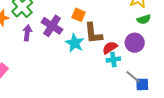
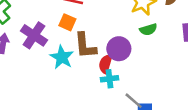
purple circle: (135, 43) -> (119, 49), moved
red semicircle: (110, 48) -> (105, 64), turned -42

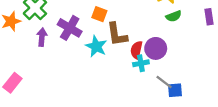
purple circle: (119, 49) -> (156, 48), moved

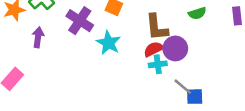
brown L-shape: (117, 34) -> (157, 27), moved
purple arrow: (42, 37) -> (38, 37), moved
red semicircle: (136, 50) -> (154, 49), turned 48

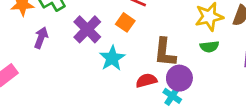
red semicircle: (154, 49) -> (146, 80), moved
cyan cross: (158, 64) -> (172, 96), moved, turned 30

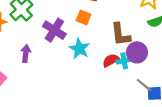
purple arrow: (41, 38) -> (26, 53), moved
cyan cross: (172, 96) -> (124, 61), moved, turned -32

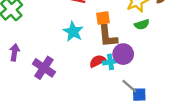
orange square: (83, 18) -> (103, 18), moved, turned -32
purple cross: (54, 30) -> (44, 68), moved
cyan star: (79, 49) -> (73, 32), moved

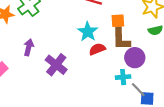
red semicircle: (98, 61) -> (97, 49), moved
cyan cross: (110, 62) -> (123, 77), moved

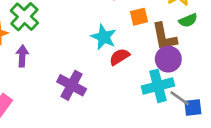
brown L-shape: (121, 39) -> (164, 37), moved
purple arrow: (29, 47) -> (22, 56), moved
cyan cross: (123, 77) -> (158, 86), size x1.6

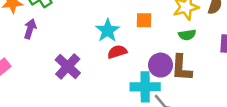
brown L-shape: (164, 37) -> (181, 68), moved

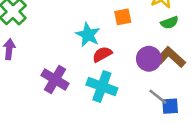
brown L-shape: (181, 68) -> (171, 57), turned 140
cyan cross: (145, 87) -> (102, 86), moved, turned 32

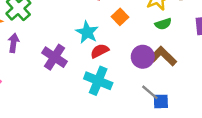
orange square: (123, 17) -> (120, 17), turned -35
purple cross: (55, 79) -> (55, 57), moved

